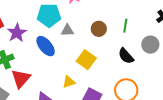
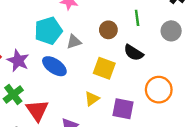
black semicircle: (126, 56) -> (134, 53), moved

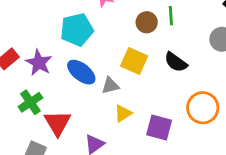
green line: (137, 18) -> (171, 16), moved
brown circle: (108, 30) -> (147, 22), moved
gray triangle: (74, 42) -> (110, 86), moved
yellow square: (104, 68) -> (134, 61), moved

